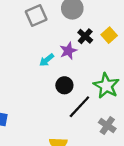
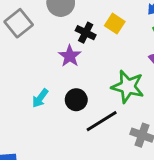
cyan arrow: (47, 60) -> (40, 98), moved
black line: (79, 107) -> (102, 121), turned 30

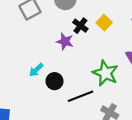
purple star: (70, 56) -> (65, 41), turned -30
black circle: (76, 100) -> (55, 81), moved

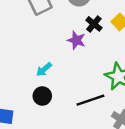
black circle: (55, 81) -> (42, 96), moved

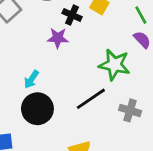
black circle: (42, 96) -> (37, 109), size x1.5

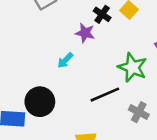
cyan arrow: (31, 79) -> (65, 60), moved
black circle: (37, 109) -> (40, 102), moved

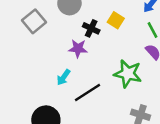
black line: (105, 95) -> (87, 92), moved

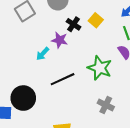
cyan arrow: (63, 77) -> (43, 54), moved

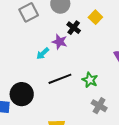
yellow square: (96, 20) -> (95, 17), moved
green star: (100, 68) -> (90, 80), moved, size x0.7

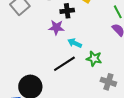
black cross: (74, 28) -> (67, 11), turned -32
cyan arrow: (43, 53) -> (75, 43), moved, turned 80

